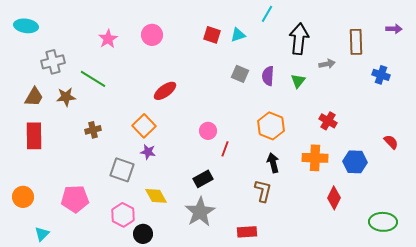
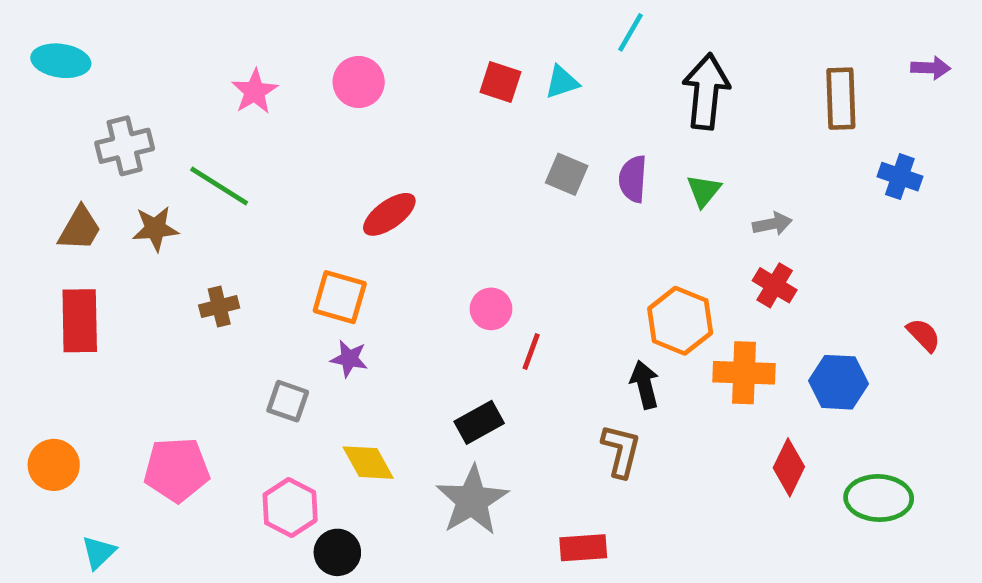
gray arrow: (327, 64) -> (772, 224), moved
orange square: (144, 126) -> (340, 297), turned -30
orange hexagon: (271, 126) -> (680, 321), moved
gray square: (122, 170) -> (288, 401), size x0.7
green ellipse: (383, 222) -> (879, 498), moved

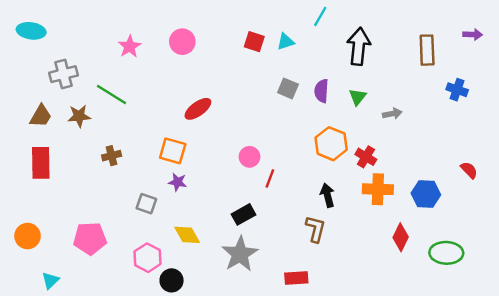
red cross: (775, 285) -> (366, 157), moved
orange hexagon: (680, 321) -> (331, 144), moved

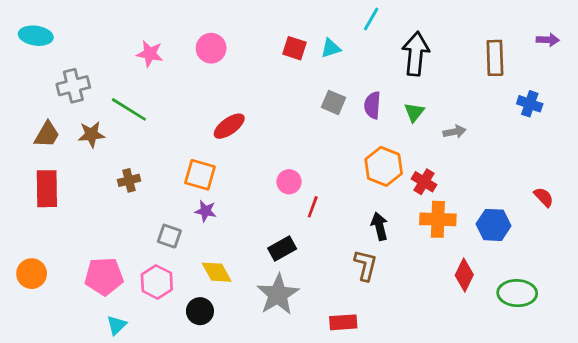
pink star: (130, 46) -> (150, 54), turned -30
pink hexagon: (148, 258) -> (157, 282), moved
cyan triangle: (50, 280) -> (116, 325), moved
black circle: (172, 280) -> (200, 311), moved

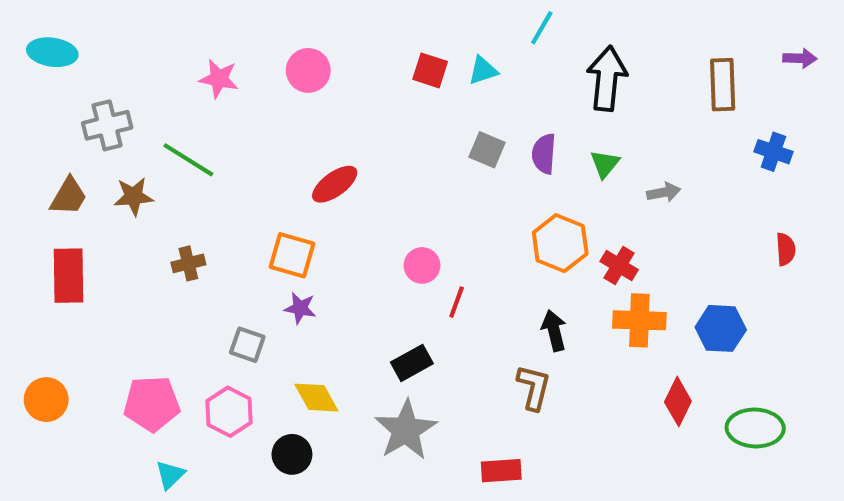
red semicircle: (544, 197) -> (786, 249), moved, turned 40

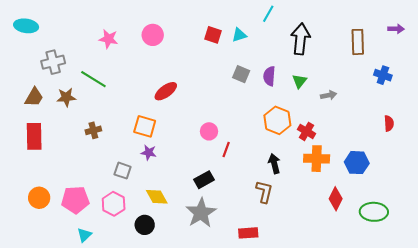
orange circle: (46, 400) -> (39, 198), moved

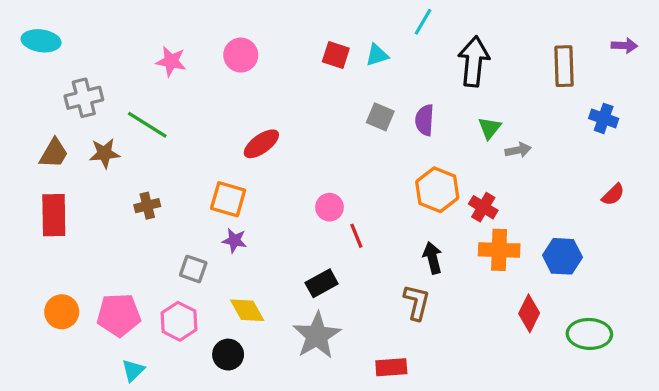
green triangle: (299, 81) -> (490, 128), moved
red semicircle: (389, 123) -> (613, 195), turned 49
red line: (226, 150) -> (356, 236), turned -42

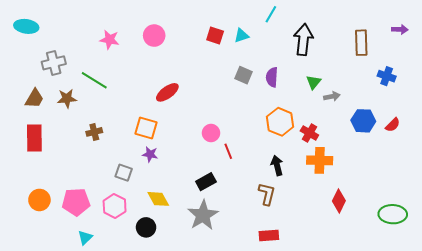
blue hexagon: (562, 256) -> (363, 121), moved
green ellipse: (589, 334) -> (393, 214), moved
red rectangle: (391, 367) -> (269, 236), moved

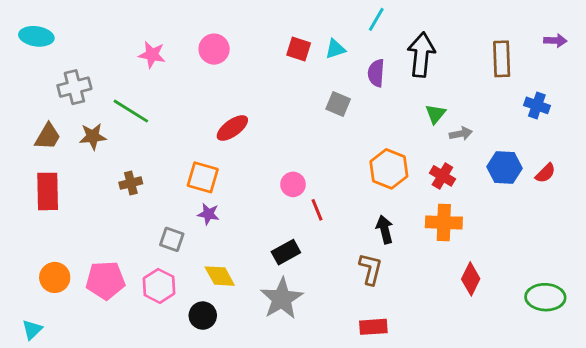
purple semicircle: (272, 77) -> (376, 73), moved
red cross: (309, 133) -> (442, 176), moved
cyan triangle: (85, 238) -> (32, 330), moved

